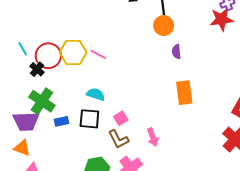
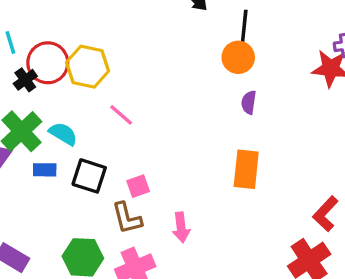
pink line: (98, 54) -> (121, 115), moved
cyan semicircle: (96, 94) -> (63, 134), moved

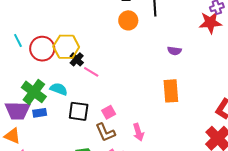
orange circle: (238, 57) -> (128, 20), moved
black cross: (25, 80) -> (77, 59), moved
purple semicircle: (249, 102) -> (174, 51), moved, turned -80
blue rectangle: (45, 170) -> (40, 113), moved

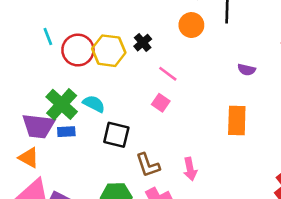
black cross: (77, 59) -> (143, 43), moved
pink line: (91, 72) -> (168, 74), moved
pink square: (109, 112) -> (161, 103), moved, turned -32

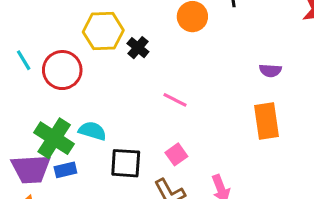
yellow hexagon: (109, 51) -> (103, 31), moved
purple semicircle: (246, 70) -> (270, 71), moved
pink line: (168, 74) -> (175, 100), moved
pink square: (161, 103) -> (176, 154), moved, turned 30

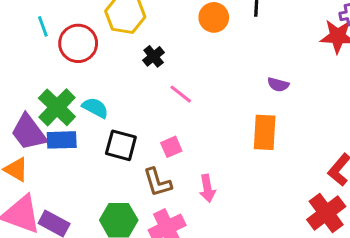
black cross: (138, 48) -> (154, 56), moved
purple trapezoid: (31, 169) -> (29, 132), turned 45
blue rectangle: (65, 170) -> (62, 140), size x1.4

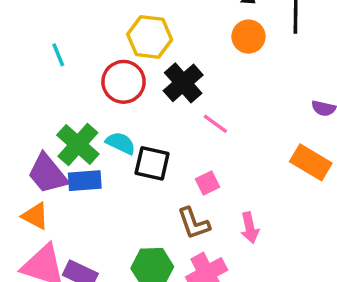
red circle: (78, 43) -> (124, 82), moved
black cross: (154, 56) -> (183, 83), size x1.6
orange rectangle: (265, 132) -> (311, 162), turned -60
black square: (121, 145) -> (152, 163), moved

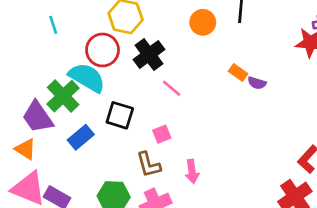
cyan semicircle: (121, 143) -> (87, 78), moved, size x1.6
orange rectangle: (311, 162) -> (238, 72), moved, size x0.6
blue rectangle: (85, 181) -> (81, 137), moved, turned -40

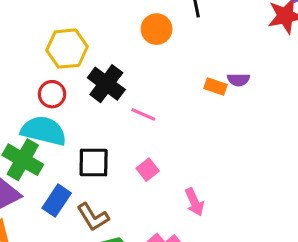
red circle: (103, 50) -> (52, 94), size x0.7
orange rectangle: (238, 72) -> (216, 87), moved
brown L-shape: (149, 165) -> (93, 217), moved

